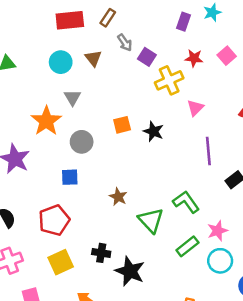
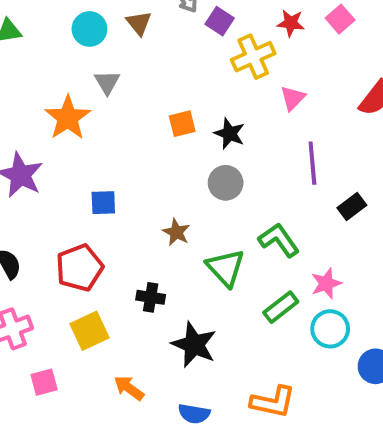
gray circle: (82, 142) -> (226, 183), moved
black cross: (101, 253) -> (151, 297), moved

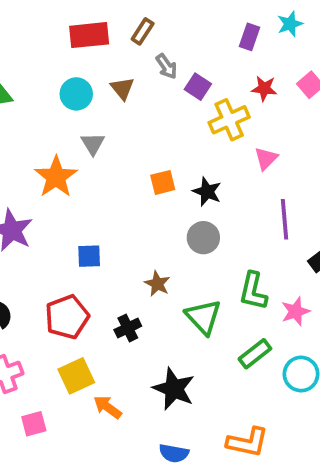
green L-shape: (279, 240) -> (253, 291), turned -132
pink star: (326, 283) -> (295, 311), moved
black cross: (151, 297) -> (128, 328), moved, turned -35
orange arrow: (129, 388) -> (108, 407), moved

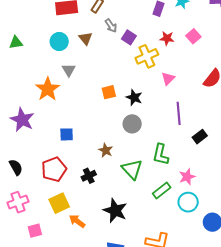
pink star: (295, 311) -> (187, 177), moved

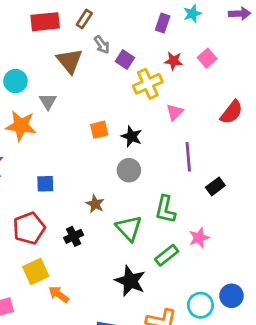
brown triangle: (86, 38) -> (69, 61), size x1.5
cyan circle: (59, 41) -> (15, 81), moved
orange star: (48, 89) -> (21, 126), turned -30
cyan circle: (188, 202) -> (200, 305), moved
black star: (115, 211) -> (130, 281), moved

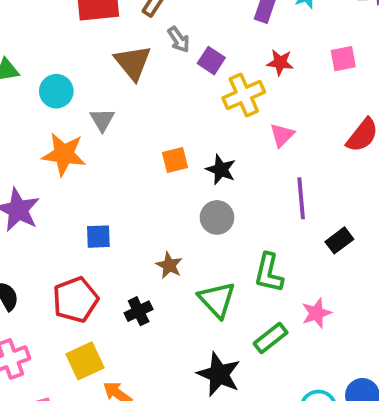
pink square: (207, 58) -> (343, 59), moved, turned 30

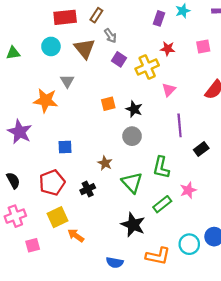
purple square: (211, 61) -> (119, 59), moved
cyan circle: (56, 91) -> (51, 46), moved

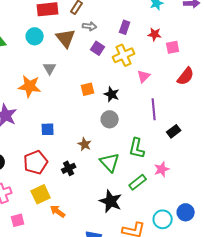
purple rectangle: (159, 18) -> (125, 27), moved
gray arrow: (110, 36) -> (90, 26), turned -48
pink square: (203, 46) -> (173, 47), moved
red star: (168, 49) -> (155, 34), moved

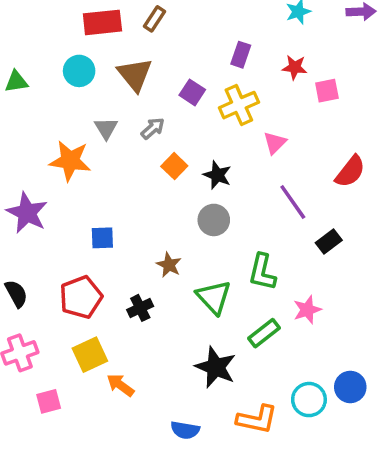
gray arrow: (90, 26) -> (153, 128), moved, turned -48
red semicircle: (186, 76) -> (350, 171), moved
orange square: (88, 89) -> (174, 166), turned -32
purple line: (154, 109) -> (293, 202), turned -30

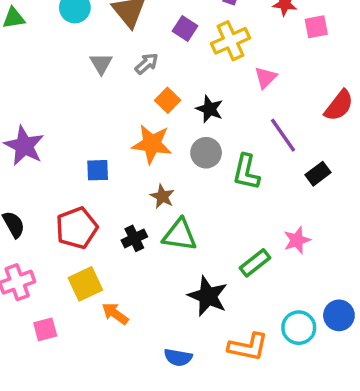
orange star: (70, 161) -> (152, 144), moved
green L-shape: (262, 272) -> (246, 172), moved
green triangle: (214, 297) -> (180, 235), moved, turned -39

